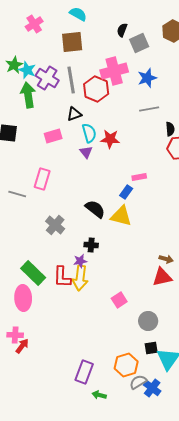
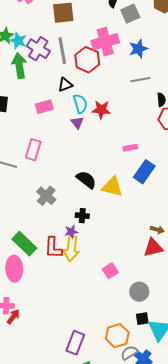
blue rectangle: (126, 192) -> (144, 172), moved, size x1.6

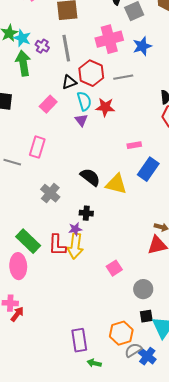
purple cross: (38, 49) -> (42, 46), size x0.6
red hexagon: (87, 60) -> (91, 73), moved
gray line: (140, 80) -> (123, 77), moved
pink rectangle: (44, 107) -> (48, 104), turned -30
purple rectangle: (75, 343) -> (79, 340), turned -30

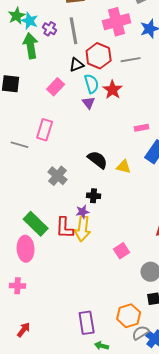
red star: (105, 107) -> (113, 90), turned 30
yellow triangle: (116, 184) -> (124, 167), size x0.7
red arrow: (17, 314) -> (24, 330), moved

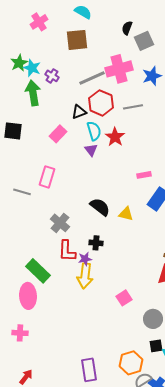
gray line: (74, 31) -> (92, 78), moved, turned 76
red L-shape: (65, 228) -> (67, 251), moved

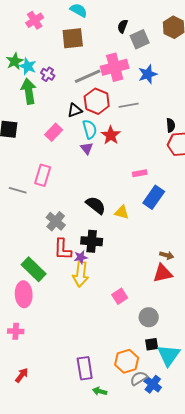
black cross: (96, 243) -> (92, 241), size x1.5

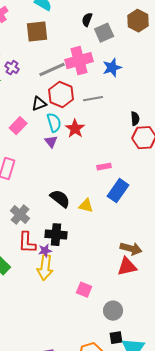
brown arrow: (167, 255) -> (131, 249), size x1.5
pink square: (120, 296) -> (84, 290), turned -35

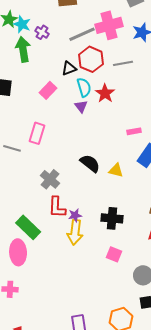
black cross: (56, 235) -> (112, 218), moved

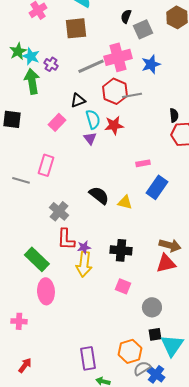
red hexagon: (91, 59) -> (115, 91), moved
red star: (105, 93) -> (114, 125), turned 30
pink ellipse: (18, 252) -> (46, 291), moved

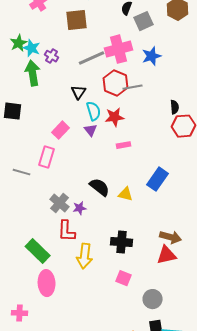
black triangle: (78, 100) -> (79, 92), turned -35
pink rectangle: (57, 122) -> (61, 130), moved
pink rectangle: (143, 163) -> (124, 145), moved
purple star: (84, 247) -> (80, 208), moved

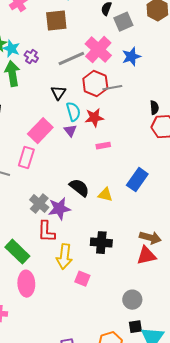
pink cross: (119, 49) -> (98, 50), turned -32
pink rectangle: (61, 130) -> (40, 131), size x1.4
purple star: (80, 208) -> (59, 209), size x1.6
pink square: (124, 278) -> (82, 279), moved

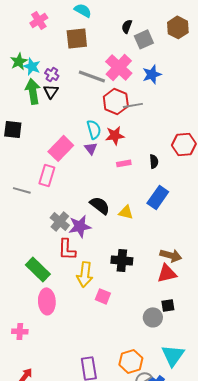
gray line: (71, 59) -> (92, 76), turned 44
black triangle: (58, 93) -> (51, 91), moved
black semicircle: (154, 108) -> (154, 161), moved
black square: (135, 327) -> (168, 305), moved

